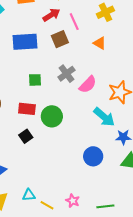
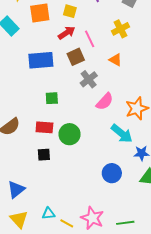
gray cross: (67, 74) -> (89, 79), moved
black square: (26, 136) -> (44, 155), turned 32
pink star: (73, 201) -> (92, 218), size x1.6

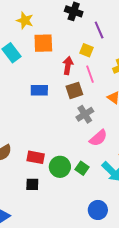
yellow square: (70, 11) -> (86, 50), moved
red arrow: (67, 33) -> (68, 66), turned -54
blue rectangle: (41, 60) -> (39, 90), size x0.7
green square: (52, 98) -> (82, 168), moved, turned 32

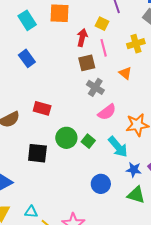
blue rectangle: (39, 90) -> (27, 58), moved, turned 48
gray cross: (85, 114) -> (95, 87), turned -30
red rectangle: (36, 157) -> (42, 108), moved
black square: (32, 184) -> (37, 153), size x1.5

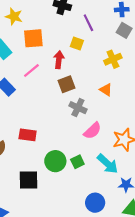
pink line: (104, 48) -> (31, 70), moved, turned 72
green square: (88, 141) -> (77, 162), turned 32

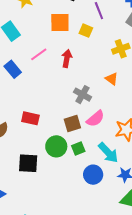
orange square: (33, 38) -> (60, 22), moved
red arrow: (59, 60) -> (67, 58), moved
brown square: (66, 84) -> (72, 123), moved
blue circle: (95, 203) -> (93, 175), moved

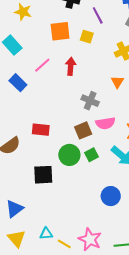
orange triangle: (112, 79) -> (117, 82), turned 32
pink semicircle: (95, 119) -> (105, 123), turned 36
blue circle: (93, 175) -> (111, 196), moved

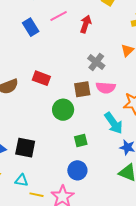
green square: (91, 155) -> (81, 141), moved
black square: (43, 175) -> (25, 148), moved
blue circle: (111, 196) -> (77, 170), moved
yellow line: (64, 244) -> (36, 195), turned -32

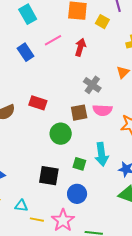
cyan arrow: (114, 123) -> (102, 154), moved, turned 30
green square: (81, 141) -> (79, 164), turned 32
black square: (25, 148) -> (49, 176), moved

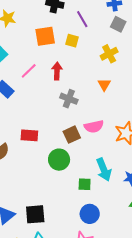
gray cross: (92, 85) -> (69, 99), moved
black square: (49, 176) -> (35, 214), moved

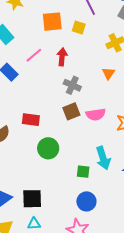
brown square: (72, 135) -> (71, 111), moved
green circle: (59, 160) -> (48, 148), moved

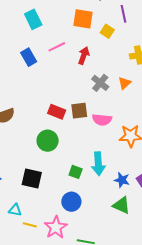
gray cross: (72, 85) -> (100, 83), moved
red rectangle: (31, 120) -> (57, 112), moved
black square: (32, 199) -> (32, 179), moved

